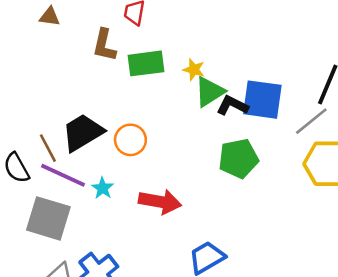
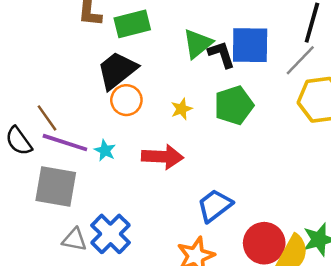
yellow star: (194, 70) -> (181, 109), moved, turned -30
black L-shape: (232, 105) -> (222, 54), turned 52
black trapezoid: (83, 132) -> (117, 70), moved

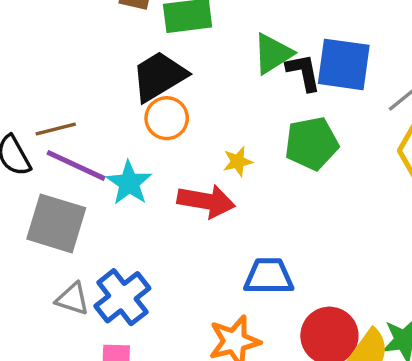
yellow star: (181, 109) -> (238, 162), moved
brown line: (47, 118) -> (56, 129), turned -76
cyan star: (105, 150) -> (129, 183), size x1.5
blue trapezoid: (215, 206) -> (269, 276), turned 30

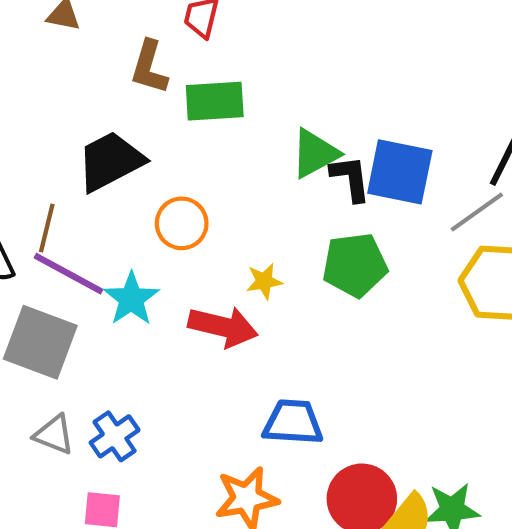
black trapezoid: (159, 76) -> (110, 161), moved
brown line: (56, 129) -> (47, 228), turned -66
blue cross: (122, 297) -> (115, 436), size x0.7

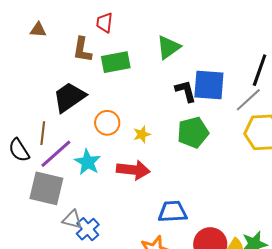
green triangle: (315, 153) -> (168, 47), moved
purple line: (68, 274) -> (56, 154), turned -63
yellow star: (264, 281) -> (142, 134), moved
gray triangle: (54, 435) -> (72, 219), moved

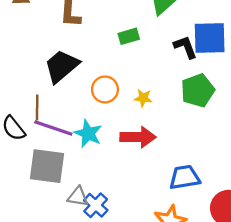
green rectangle: (116, 62) -> (129, 36), moved, size x0.7
yellow star: (142, 134) -> (143, 98), turned 30
purple line: (56, 154) -> (53, 128), turned 66

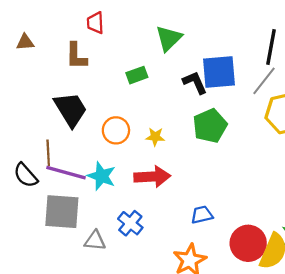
black trapezoid: (62, 66) -> (71, 109), turned 102
blue trapezoid: (185, 177) -> (202, 215), size x0.7
blue cross: (96, 205) -> (130, 223), moved

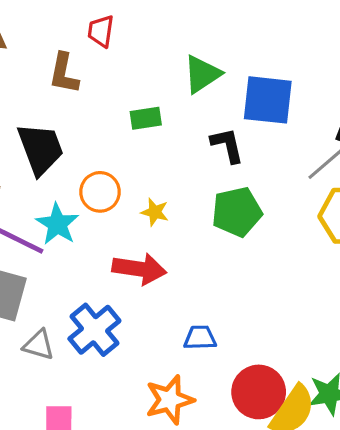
blue square: (219, 72) -> (268, 100), moved
cyan star: (102, 176) -> (57, 224), moved
blue cross: (130, 223) -> (94, 330), size x1.4

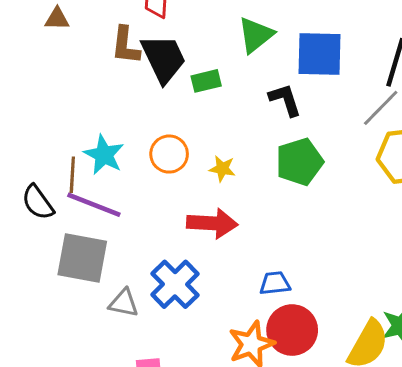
black trapezoid: (41, 149) -> (164, 59), moved
cyan star: (57, 224) -> (104, 155), moved
red circle: (259, 392) -> (292, 330), moved

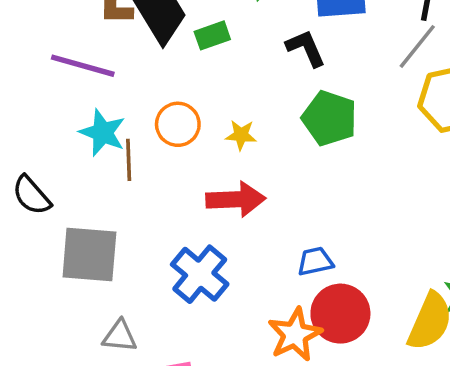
green pentagon: (299, 162) -> (329, 118), turned -30
brown line: (72, 175) -> (129, 160), moved
purple line: (94, 205) -> (83, 66), moved
gray triangle: (124, 303) -> (120, 336), moved

